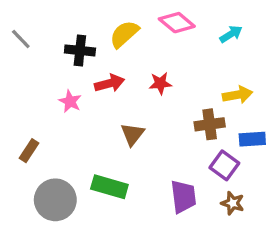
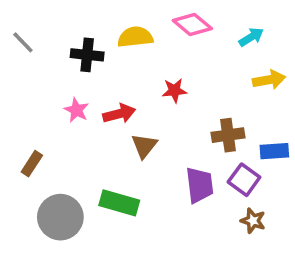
yellow semicircle: (124, 34) -> (135, 37), turned 36
red arrow: (109, 83) -> (119, 114), moved
yellow arrow: (238, 95) -> (269, 80), moved
purple trapezoid: (183, 197) -> (199, 185), moved

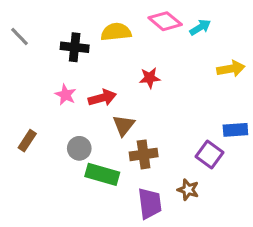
cyan arrow: (251, 37) -> (200, 27), moved
brown cross: (228, 135) -> (144, 154), moved
purple trapezoid: (199, 185) -> (150, 203), moved
gray circle: (60, 217) -> (79, 148), moved, size x0.6
brown star: (253, 221) -> (188, 190), moved

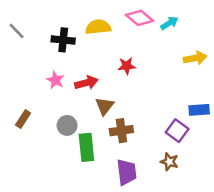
green rectangle: (102, 174) -> (86, 147), turned 68
brown star: (188, 190) -> (169, 162), moved

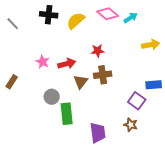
yellow semicircle: (98, 27) -> (76, 21), turned -36
black cross: (63, 40) -> (49, 15), moved
brown rectangle: (23, 119) -> (12, 82), moved
brown cross: (121, 131) -> (103, 75), moved

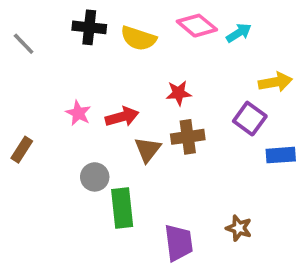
yellow semicircle: (76, 21) -> (139, 38), turned -120
purple square: (137, 101) -> (250, 119), moved

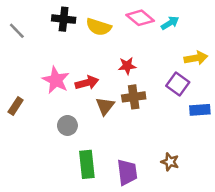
pink star: (78, 113) -> (56, 80), size x1.5
green rectangle: (122, 208) -> (87, 164), moved

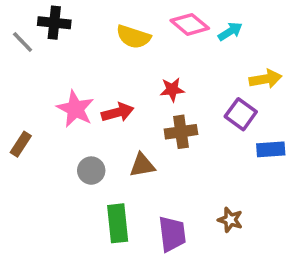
black cross: (64, 19) -> (54, 23), moved
brown triangle: (105, 106) -> (142, 165), moved, turned 42

